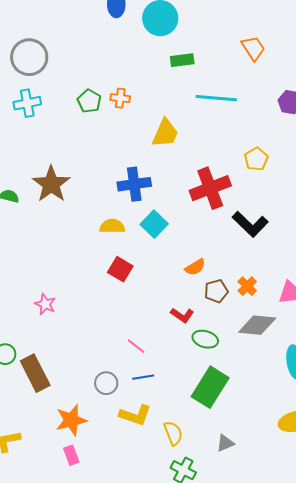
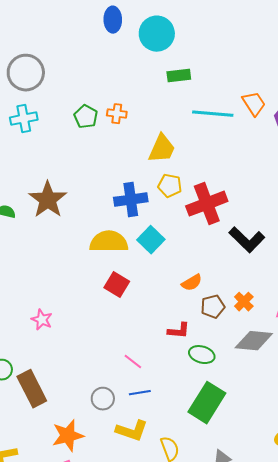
orange trapezoid: (253, 48) -> (254, 104), moved
yellow pentagon: (256, 159) -> (170, 186), moved, turned -30
yellow semicircle: (112, 226) -> (109, 242), size x1.5
red L-shape: (182, 315) -> (179, 331), turned -30

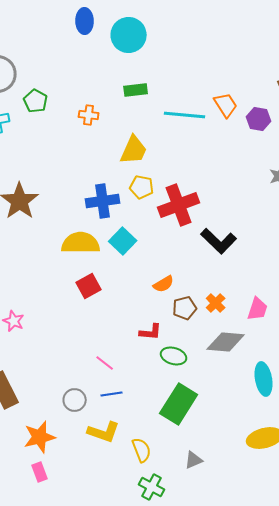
green rectangle: (179, 76) -> (136, 90), moved
green pentagon: (86, 117) -> (36, 101), moved
red square: (117, 285) -> (89, 286), turned 30

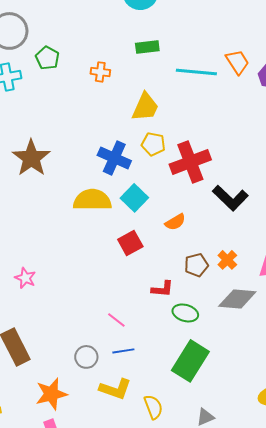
blue cross: (103, 201) -> (114, 158), turned 32
orange semicircle: (164, 284) -> (175, 222), moved
red square: (89, 286) -> (130, 243), moved

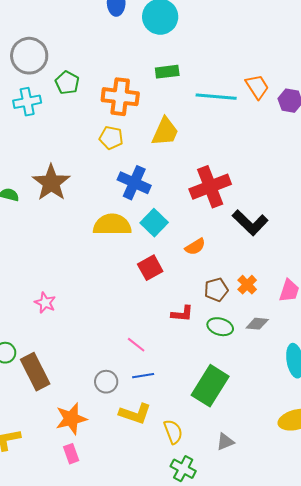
orange cross: (100, 72) -> (120, 97), size x1.8
yellow pentagon: (153, 144) -> (111, 138), moved
gray diamond: (237, 299) -> (257, 324), size x0.6
green ellipse: (185, 313) -> (220, 327), moved

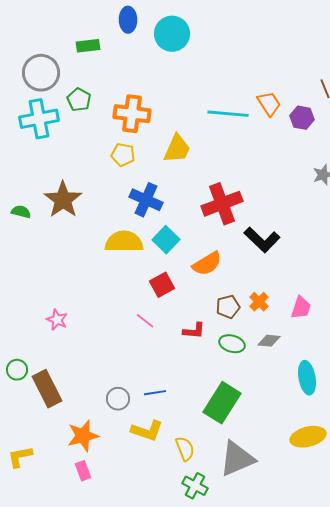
green rectangle: (167, 72) -> (88, 46), moved
cyan cross: (27, 102) -> (39, 119), size x1.4
orange semicircle: (195, 247) -> (207, 264), size x1.4
pink line: (136, 345) -> (145, 321), moved
gray triangle: (225, 442) -> (237, 459), size x2.0

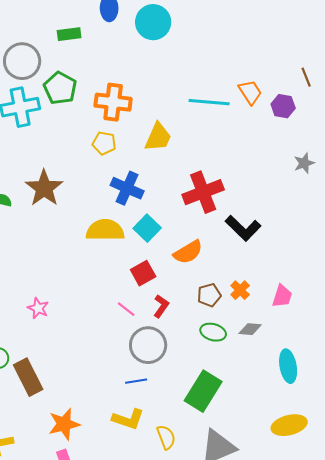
green pentagon: (79, 100) -> (60, 88), size x1.4
red L-shape: (194, 331) -> (161, 306), moved, turned -60
gray circle: (118, 399) -> (148, 345), moved, size x1.6

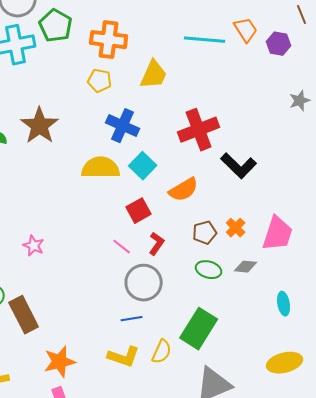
pink trapezoid: (282, 296) -> (278, 234), size x1.5
cyan ellipse: (288, 366) -> (284, 304), size x0.7
yellow semicircle: (166, 437) -> (162, 352), moved, turned 45

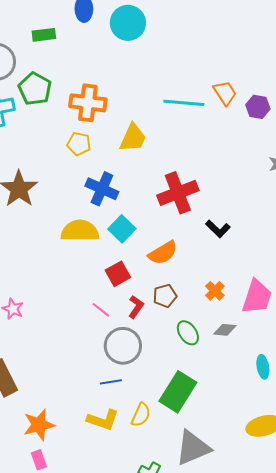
black L-shape: (239, 166) -> (218, 229), size x0.7
brown pentagon: (205, 233) -> (165, 296), moved
green ellipse: (209, 270) -> (188, 333), turned 40

